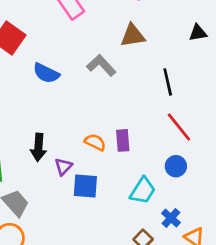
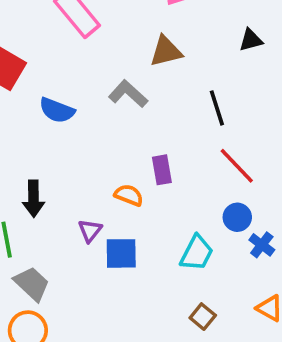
purple rectangle: (123, 140) -> (162, 170), moved
black arrow: (38, 147) -> (34, 199), moved
blue cross: (171, 218) -> (262, 245), moved

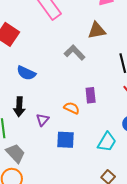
blue semicircle: (57, 110) -> (26, 73), moved
purple triangle: (90, 231) -> (43, 120), moved

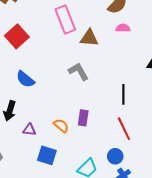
brown triangle: (97, 30) -> (89, 38), moved
purple triangle: (43, 120) -> (29, 130), turned 40

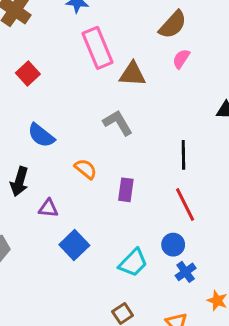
pink semicircle: (123, 28) -> (181, 59), turned -56
red square: (17, 36) -> (28, 74), size x0.7
orange semicircle: (61, 126) -> (86, 169), moved
blue square: (47, 155) -> (74, 245), turned 30

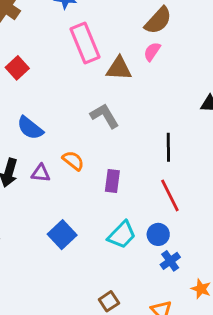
pink semicircle: (181, 59) -> (152, 52), moved
purple triangle: (48, 208) -> (41, 173), moved
cyan trapezoid: (133, 263) -> (122, 235), moved

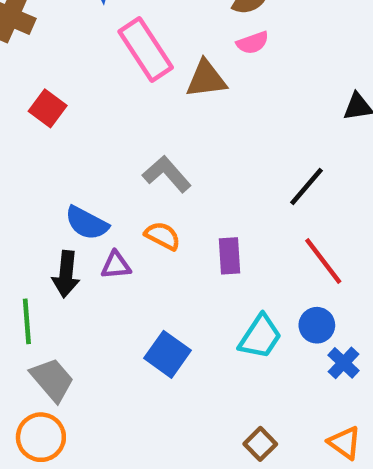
pink semicircle: (152, 52) -> (253, 43), turned -132
gray L-shape: (105, 116) -> (167, 174), moved
blue semicircle: (30, 128) -> (87, 223), moved
black line: (168, 147) -> (306, 186), turned 52

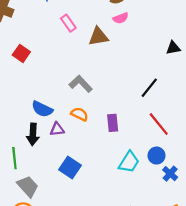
pink rectangle: (146, 49) -> (68, 23), size x0.6
blue square: (167, 354) -> (70, 167), moved

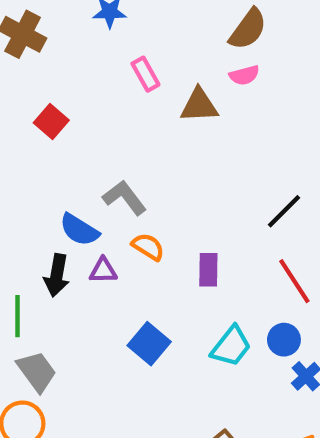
gray L-shape: (81, 84) -> (125, 198), moved
blue square: (70, 167) -> (149, 344), moved

